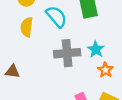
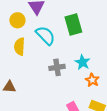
gray cross: (67, 53) -> (57, 67), size x0.7

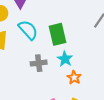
green rectangle: (73, 24) -> (57, 34), moved

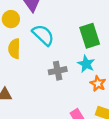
green rectangle: (57, 34) -> (90, 36), moved

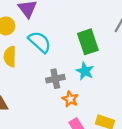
orange star: (98, 84) -> (70, 99), moved

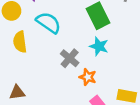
gray cross: (55, 79) -> (70, 58), turned -30

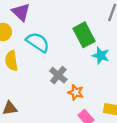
cyan star: (99, 46) -> (101, 56), moved

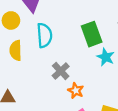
cyan semicircle: (38, 42) -> (44, 35), turned 45

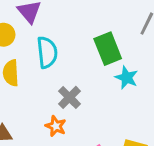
orange star: (76, 91) -> (56, 126), moved

